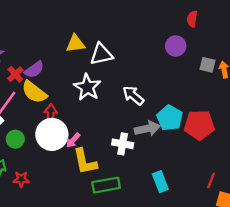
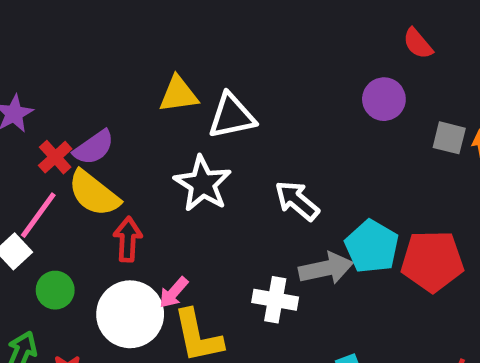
red semicircle: (192, 19) -> (418, 44), turned -49
white circle: (52, 134) -> (130, 314), moved

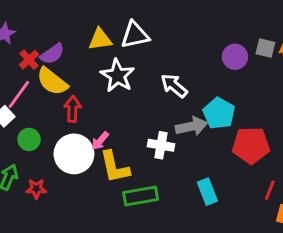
yellow triangle: (178, 94) -> (100, 39), moved
purple circle: (384, 99) -> (235, 57), moved
red pentagon: (432, 261) -> (251, 145), moved

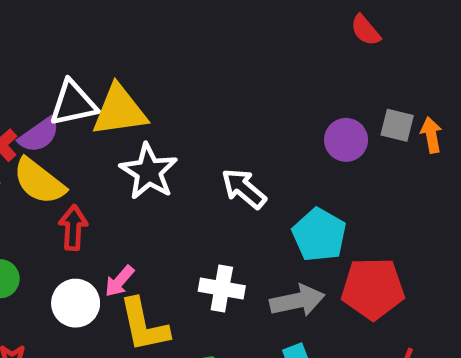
white triangle: (135, 35) -> (73, 103), moved
yellow triangle: (100, 39) -> (119, 111), size x1.4
gray arrow: (191, 126) -> (297, 301), moved
white circle: (74, 154) -> (76, 303), size x0.7

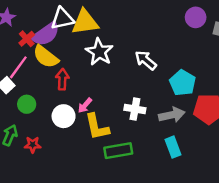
purple semicircle: (39, 135) -> (46, 34), size x1.4
purple circle: (346, 140) -> (196, 17), moved

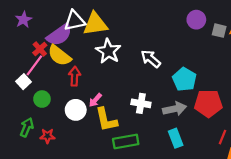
red cross: (27, 39) -> (40, 49), moved

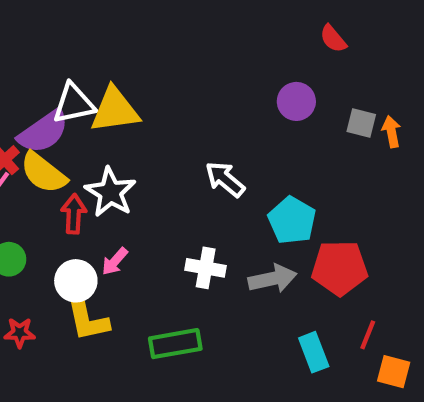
purple circle: (196, 20) -> (296, 101), moved
white star: (108, 51) -> (110, 192), moved
yellow L-shape: (106, 120) -> (87, 318), moved
cyan rectangle: (176, 138) -> (314, 352), moved

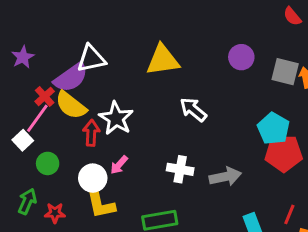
red semicircle: (333, 39) -> (292, 16), moved
yellow triangle: (115, 110) -> (163, 60), moved
gray square: (361, 123) -> (285, 72), size x1.4
cyan pentagon: (292, 220) -> (273, 129), moved
red pentagon: (340, 268) -> (284, 153), moved

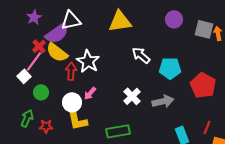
purple star: (23, 57) -> (34, 17), moved
cyan pentagon: (273, 129) -> (170, 68), moved, turned -30
red pentagon: (284, 153) -> (203, 85), turned 30
white cross: (180, 169) -> (132, 96), turned 36

